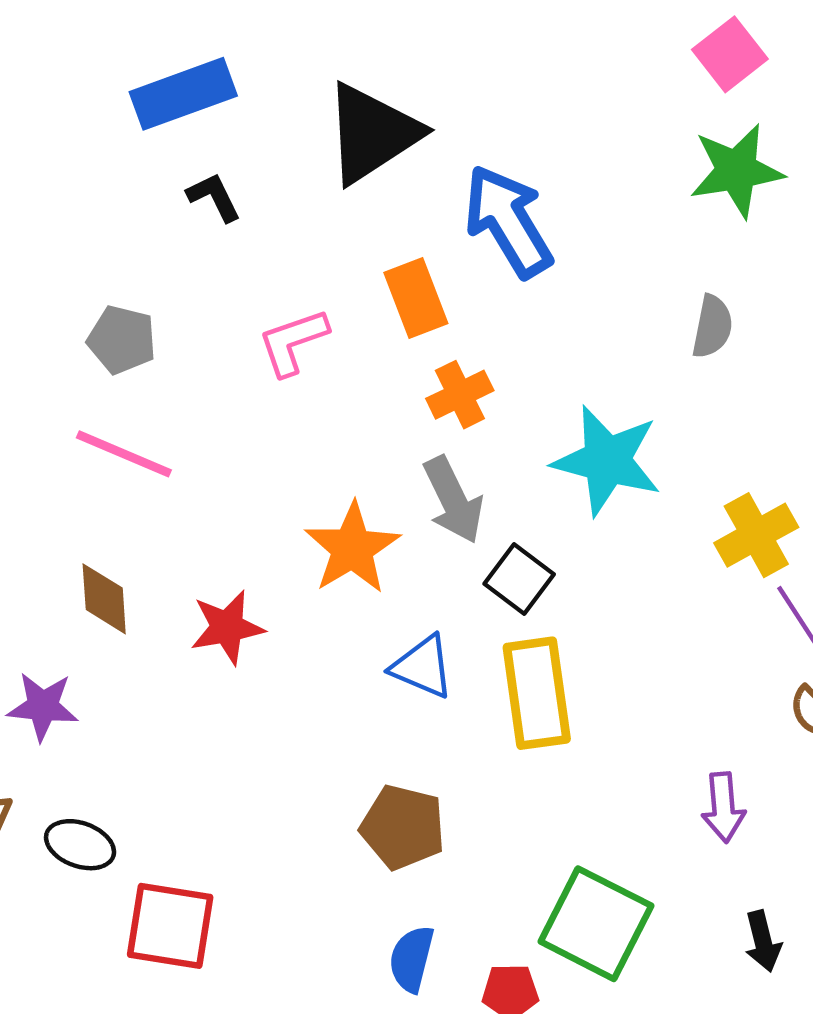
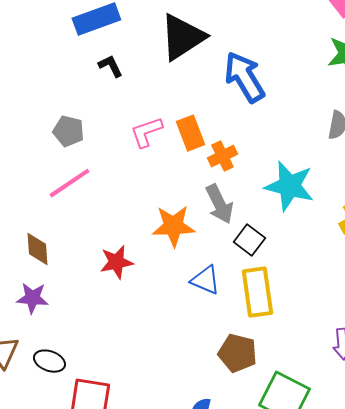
orange rectangle: (416, 298) -> (190, 133), moved
pink line: (124, 454) -> (69, 183), turned -57
orange star: (352, 548) -> (173, 226), turned 30
brown diamond: (104, 599) -> (37, 249), moved
brown pentagon: (403, 827) -> (237, 353), moved

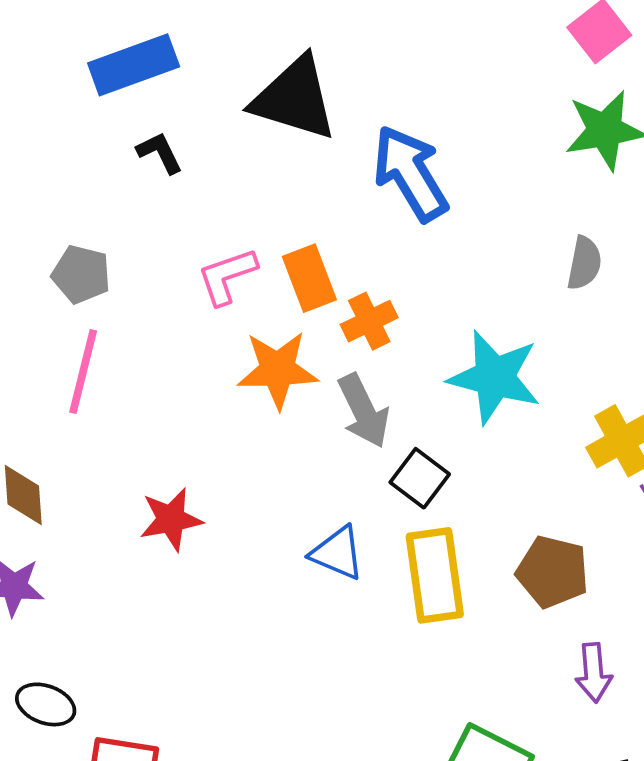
black triangle: (182, 37) -> (294, 99), turned 50
pink line: (69, 183) -> (83, 372), turned -42
orange star: (173, 226) -> (278, 370), moved
brown pentagon: (237, 353) -> (552, 572), moved

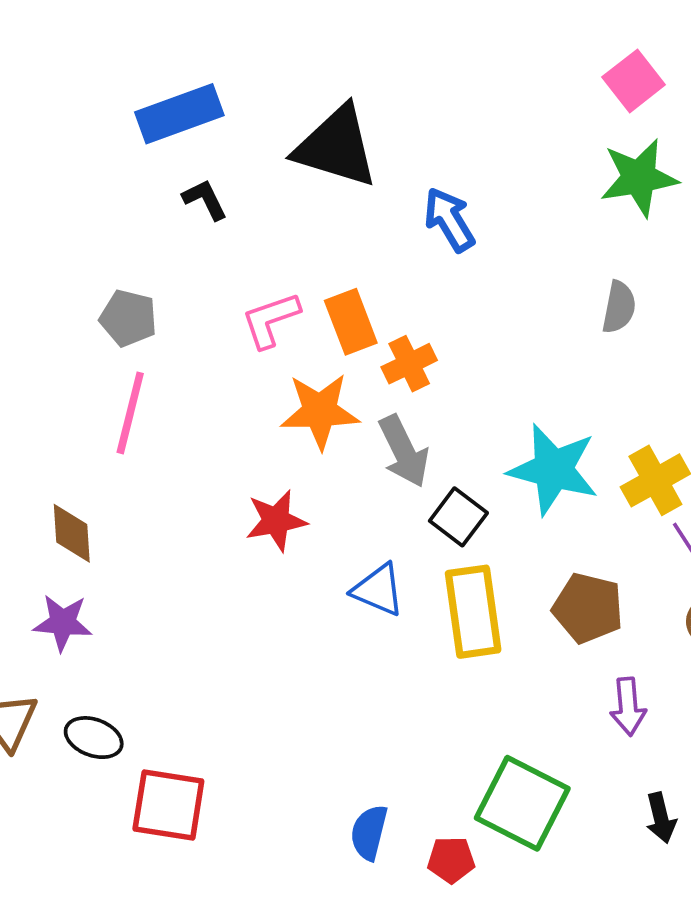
blue arrow: (410, 173) -> (449, 220), size x0.7
cyan star: (495, 377) -> (553, 469), moved
red star: (171, 519) -> (276, 521), moved

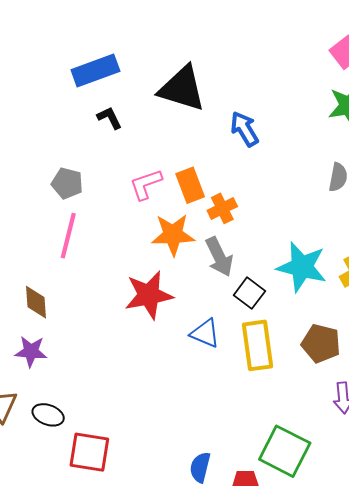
red star: (276, 521) -> (149, 295), size x1.4

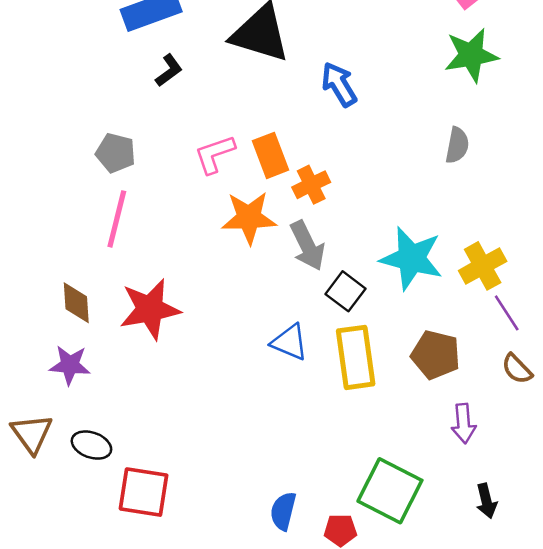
black L-shape: (109, 118) -> (169, 70), turned 80
red star: (149, 295) -> (150, 309), moved

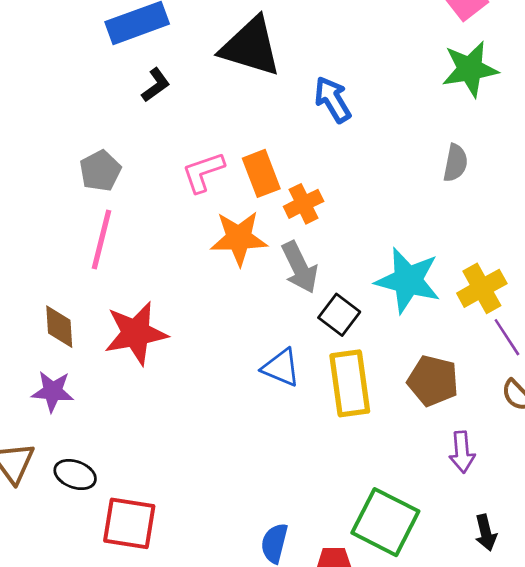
gray pentagon: (116, 153) -> (100, 171), turned 30

